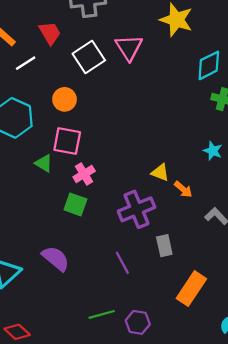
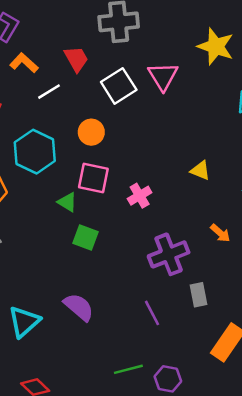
yellow triangle: (160, 173) -> (200, 170), moved
pink cross: (84, 174) -> (140, 196), moved
green square: (75, 204) -> (85, 237), moved

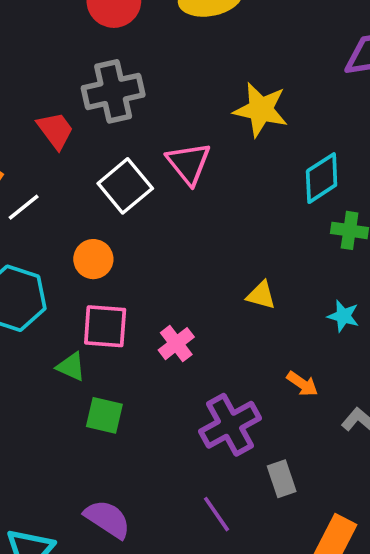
red trapezoid: (76, 59) -> (55, 130), moved

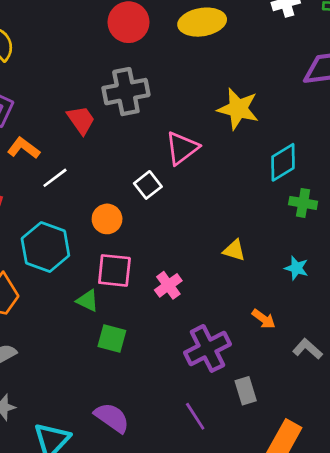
pink triangle: (189, 163) -> (182, 148), turned 30
white square: (125, 186) -> (148, 185), moved, size x0.7

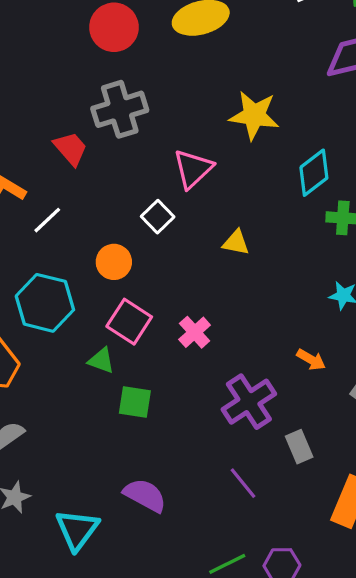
yellow triangle: (234, 250) -> (236, 243), moved
pink square: (114, 270) -> (129, 322), turned 33

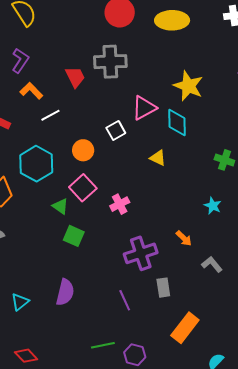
cyan diamond: (314, 173) -> (177, 123), moved, turned -68
purple semicircle: (145, 495) -> (65, 292), turned 60
cyan triangle: (77, 530) -> (20, 302), size x0.7

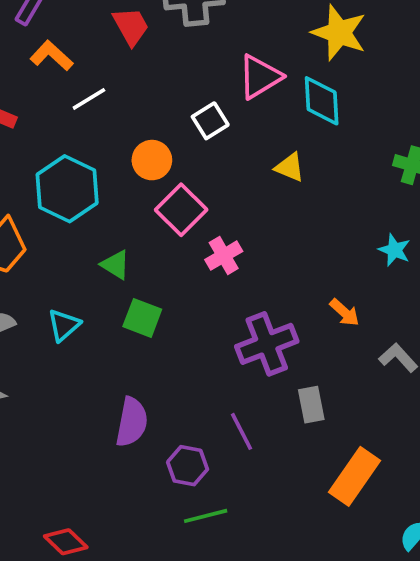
pink square: (83, 188) -> (181, 210), moved
cyan triangle: (20, 302) -> (64, 325), moved
purple hexagon: (135, 355) -> (188, 466), moved

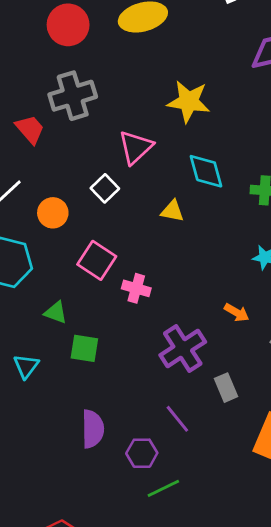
cyan diamond: (322, 101) -> (206, 171), moved
orange circle: (152, 160) -> (53, 213), moved
pink cross: (224, 256) -> (136, 288), turned -32

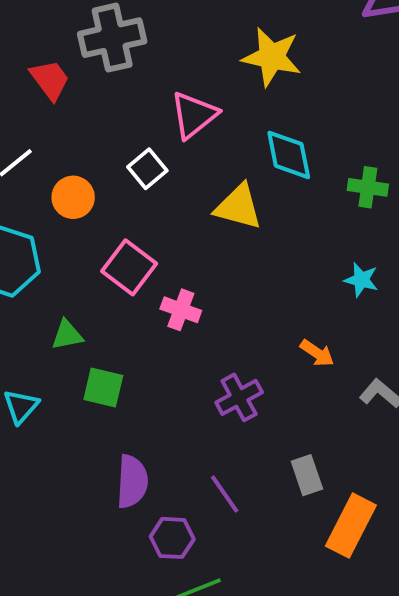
yellow triangle: (172, 211) -> (238, 207), size x1.5
green triangle: (56, 312) -> (67, 335), turned -35
purple cross: (183, 348) -> (239, 397), size x0.7
gray rectangle: (226, 388) -> (307, 475), moved
purple semicircle: (93, 429) -> (132, 481), moved

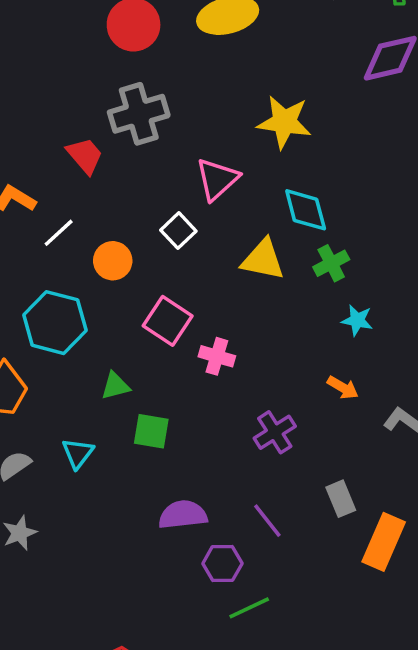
green cross: (368, 187) -> (331, 263), moved, turned -32
cyan star: (361, 280) -> (357, 320), moved
purple semicircle: (132, 481) -> (183, 515), turned -96

